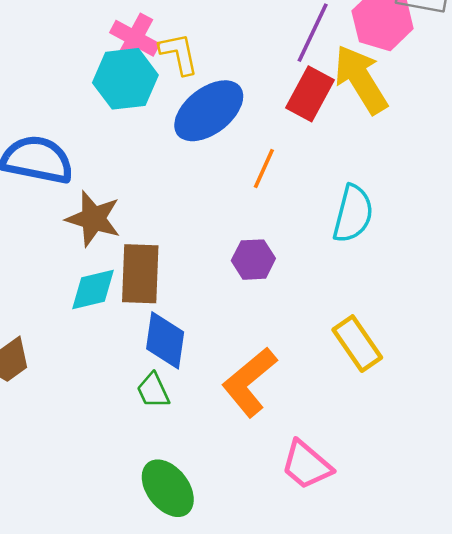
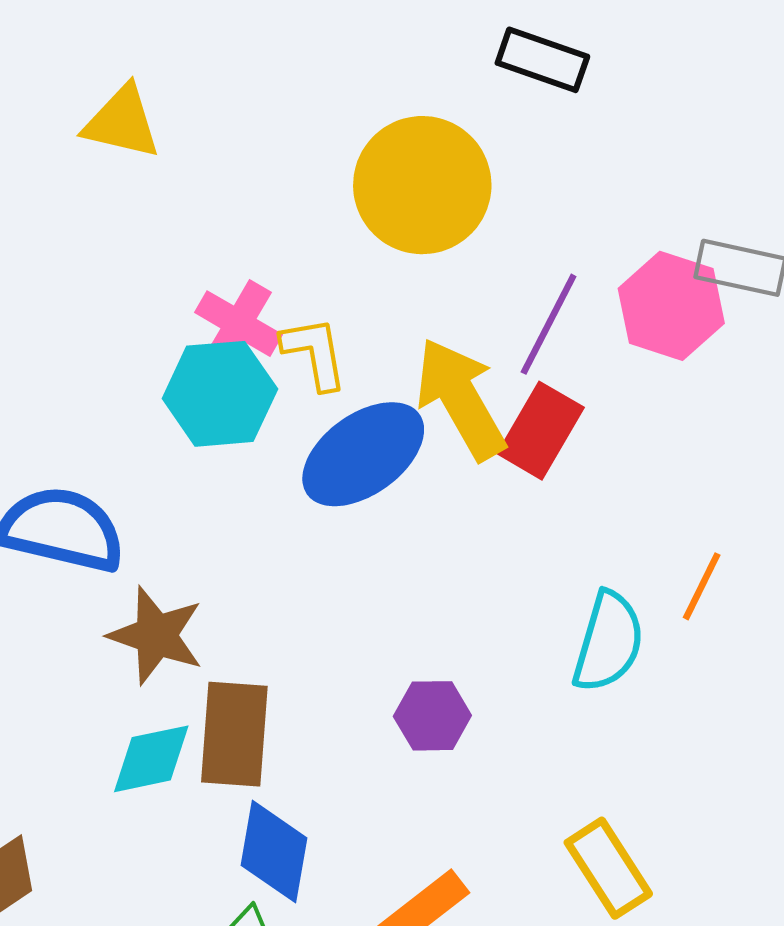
yellow arrow: (361, 79) -> (461, 399), moved
orange line: (264, 168) -> (702, 586), moved

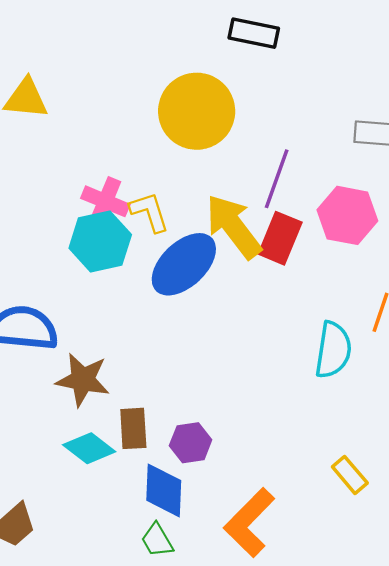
pink hexagon: (671, 306) -> (347, 215), moved
purple hexagon: (432, 716) -> (191, 443), moved
brown rectangle: (234, 734) -> (133, 428), size x0.7
cyan diamond: (151, 759) -> (89, 448), turned 57
yellow rectangle: (608, 868) -> (350, 475), size x0.7

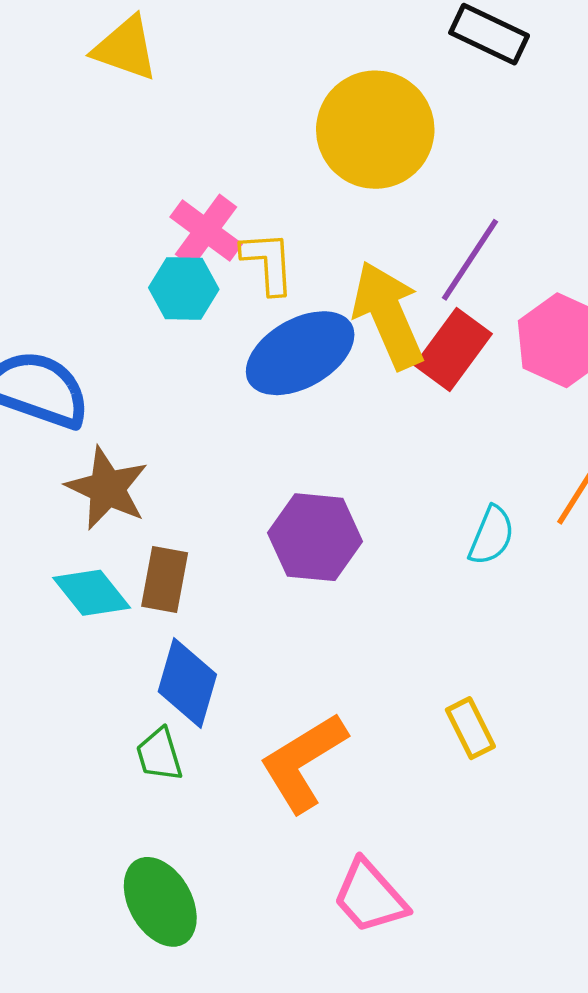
cyan hexagon: (100, 241) -> (184, 289), size x0.7
cyan semicircle: (333, 350) -> (491, 536), size x0.7
purple hexagon: (191, 443) -> (315, 537), moved, size x1.4

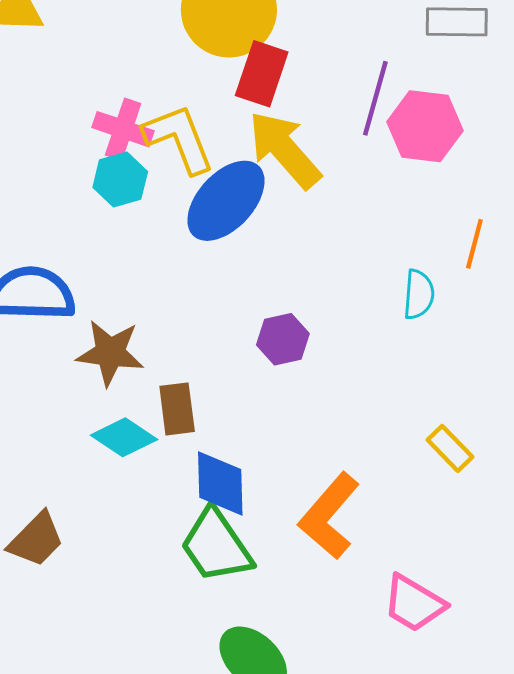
purple line: (470, 260) -> (375, 98), moved
yellow L-shape: (268, 263) -> (179, 139), size x1.4
red rectangle: (453, 349) -> (262, 74), moved
purple hexagon: (315, 537) -> (283, 339), size x0.7
green trapezoid: (159, 755) -> (216, 546), size x1.8

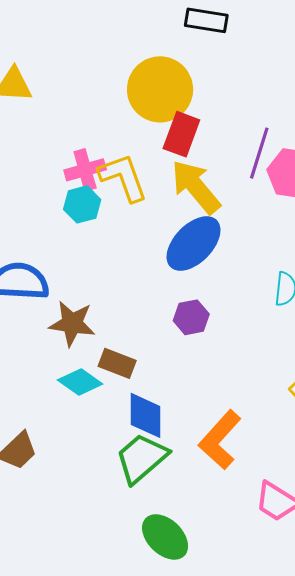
pink cross: (123, 129) -> (85, 170), turned -36
blue ellipse: (226, 201) -> (194, 244), moved
brown rectangle: (177, 409) -> (117, 363), turned -63
green trapezoid: (216, 546) -> (142, 458), turned 82

